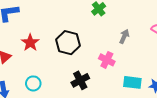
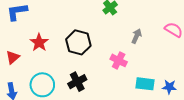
black cross: (80, 80) -> (77, 82), moved
cyan circle: (33, 83) -> (42, 85), size x1.5

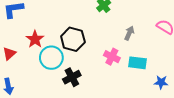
cyan rectangle: (145, 84) -> (138, 63), moved
cyan circle: (42, 85) -> (51, 58), moved

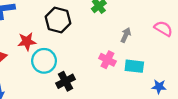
red star: (35, 39) -> (27, 41), turned 30
black hexagon: (73, 39) -> (58, 20), moved

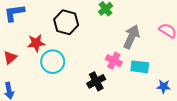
gray arrow: (126, 35) -> (131, 37), size x1.6
black cross: (66, 81) -> (96, 81), moved

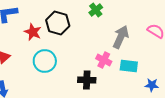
red star: (36, 43) -> (33, 32), moved, turned 30
black cross: (96, 81) -> (87, 80), turned 30

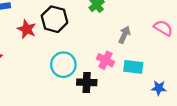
gray arrow: (121, 37) -> (124, 35), size x0.7
cyan circle: (45, 61) -> (63, 65), moved

